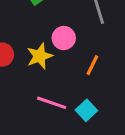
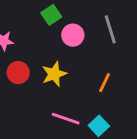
pink circle: (64, 38) -> (73, 35), moved

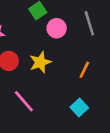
pink line: (66, 119) -> (24, 101), moved, turned 30

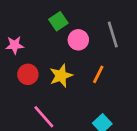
orange line: (84, 70) -> (98, 74), moved

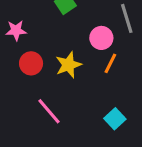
pink circle: (78, 40) -> (101, 38), moved

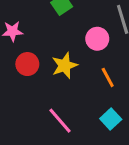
orange line: (110, 63) -> (108, 77), moved, turned -54
pink line: (49, 111) -> (60, 121), moved

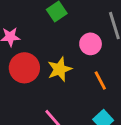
red circle: (27, 64) -> (24, 68), size x1.4

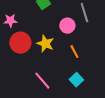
yellow star: (60, 69) -> (45, 44), turned -30

